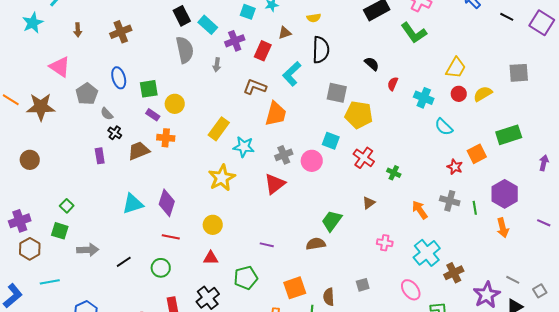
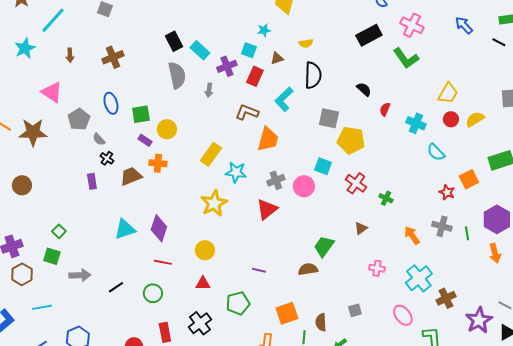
cyan square: (248, 12) -> (249, 50), moved

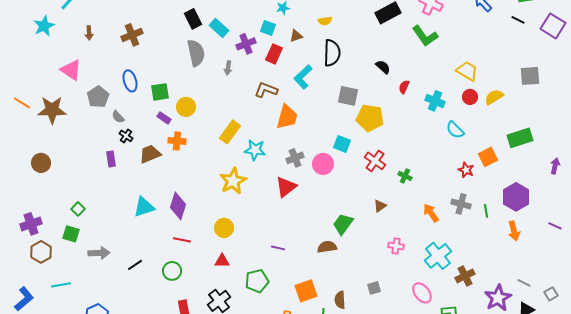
yellow trapezoid: (448, 93) -> (467, 71), turned -90

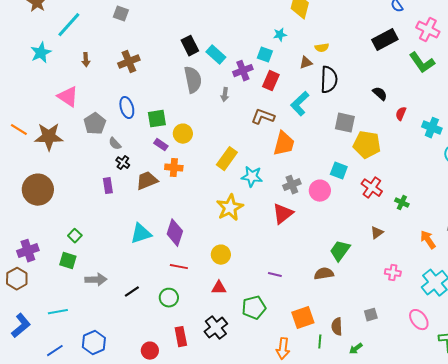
brown triangle: (296, 36) -> (306, 63), moved
brown circle: (41, 163) -> (38, 190), size x1.6
brown hexagon: (41, 252) -> (17, 279), moved

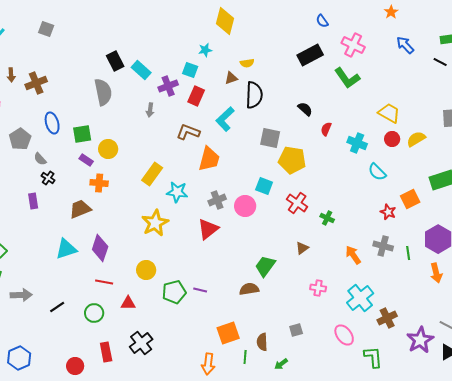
brown cross: (129, 62) -> (36, 83), moved
gray semicircle: (193, 80) -> (103, 92), moved
brown trapezoid: (147, 181) -> (80, 209), moved
red triangle: (219, 288) -> (128, 303), moved
green pentagon: (254, 308) -> (174, 292), moved

